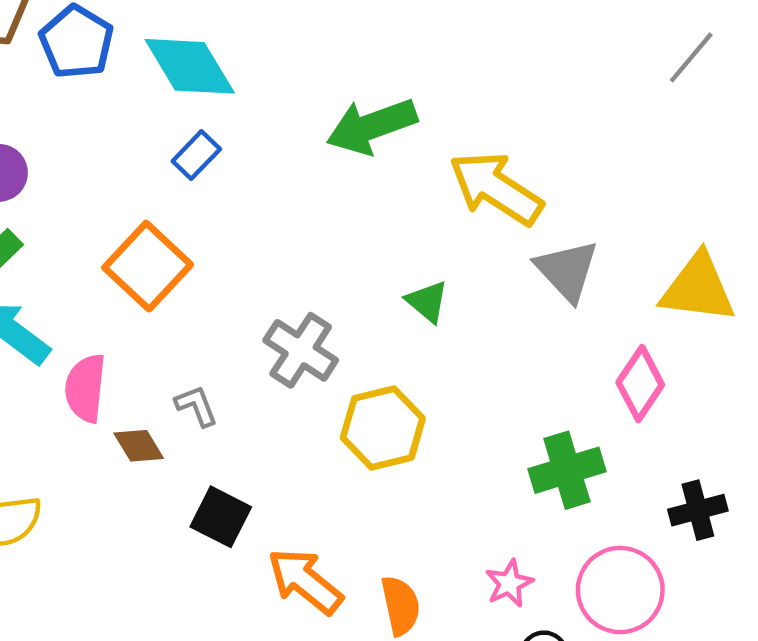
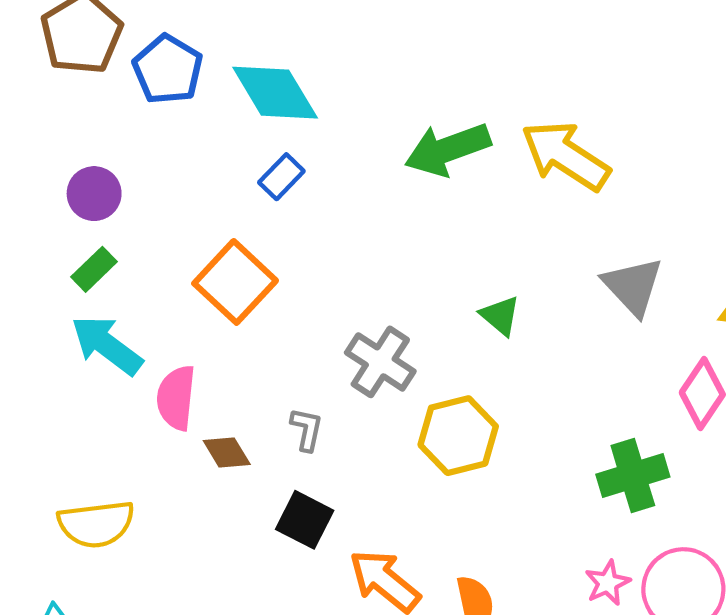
yellow arrow: (496, 188) -> (566, 156), moved
gray L-shape: (196, 406) -> (307, 429), moved, turned 33
pink star: (509, 583) -> (608, 583), moved

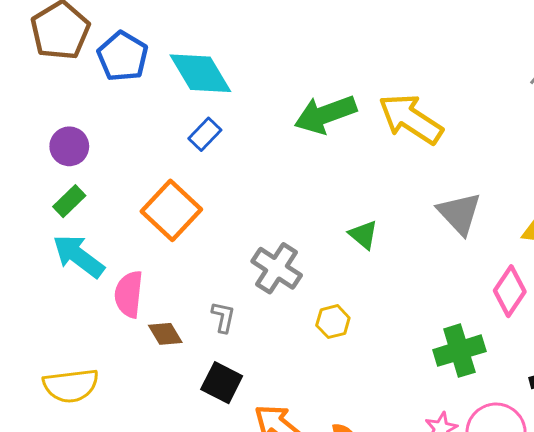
yellow hexagon: (458, 436) -> (333, 322), size x0.6

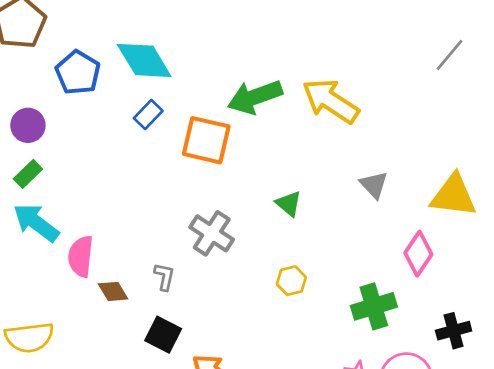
blue pentagon: (123, 56) -> (78, 73), moved
orange square: (171, 210) -> (206, 140), moved, turned -30
gray triangle: (459, 213) -> (374, 185), size x0.7
yellow hexagon: (333, 322) -> (291, 281), moved

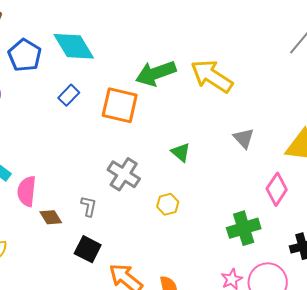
blue rectangle: (148, 114) -> (69, 95), moved
yellow hexagon: (291, 281) -> (168, 204), moved

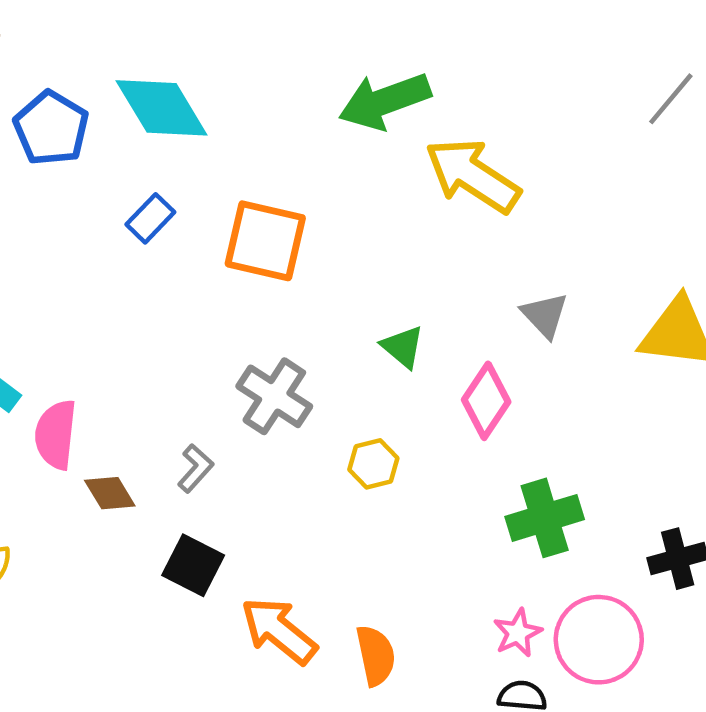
green arrow: (156, 73) -> (385, 101), moved
pink diamond: (277, 189) -> (486, 401), moved
gray L-shape: (89, 206) -> (195, 468), turned 30

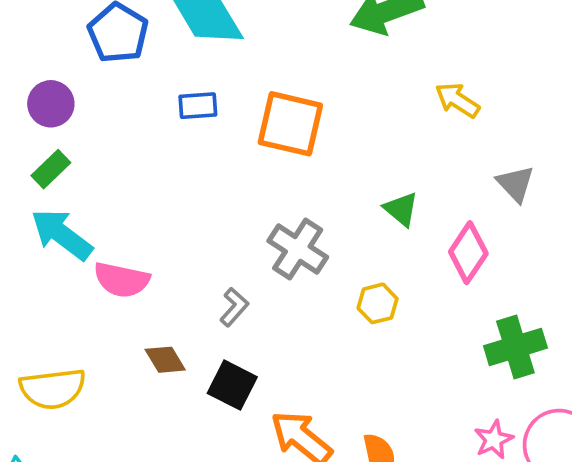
yellow arrow: (473, 175) -> (457, 100), moved, size x0.6
blue rectangle: (150, 218) -> (198, 106), turned 42
pink semicircle: (56, 435) -> (122, 280), turned -84
brown diamond: (110, 493) -> (165, 360), moved

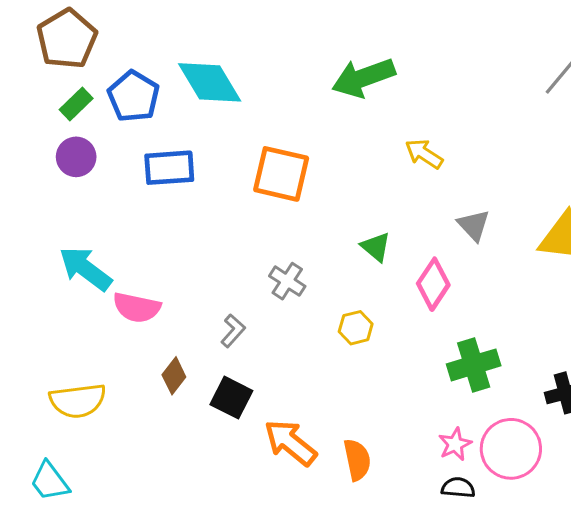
blue rectangle: (198, 106) -> (169, 168), moved, size x1.5
green rectangle: (51, 169) -> (76, 104), moved
gray cross: (298, 249) -> (287, 281), size x0.7
brown diamond: (165, 360) -> (174, 376), turned 69

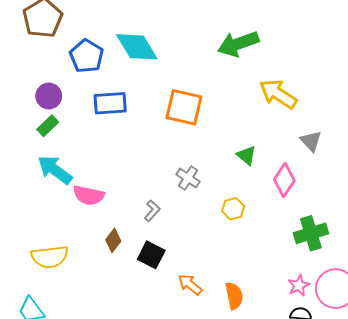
green rectangle: (76, 104) -> (48, 126), moved
yellow arrow: (424, 154) -> (278, 94), size x1.5
orange arrow: (290, 443) -> (190, 284), size x0.7

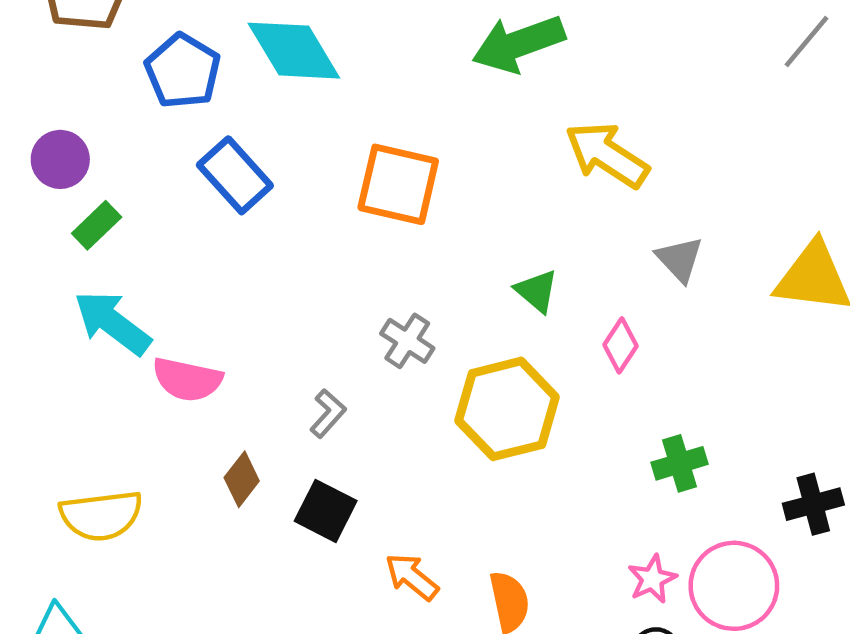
purple circle: (49, 96) -> (60, 159), moved
blue rectangle: (110, 103) -> (235, 175), turned 52
pink diamond: (284, 180) -> (620, 345), size x0.7
yellow hexagon: (233, 209) -> (507, 409), size x2.0
green cross: (311, 233) -> (679, 463), size x0.7

